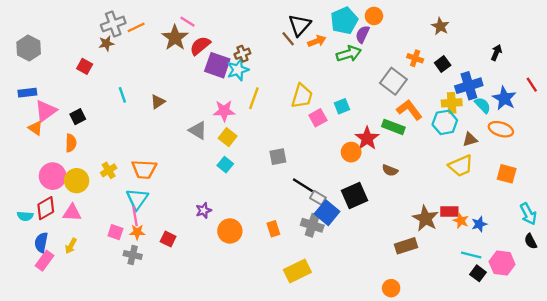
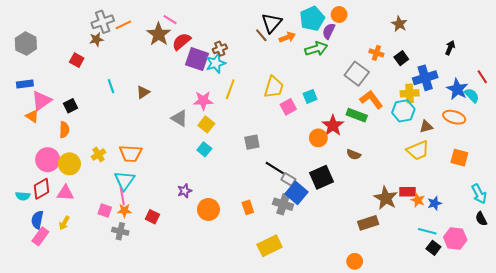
cyan semicircle: (483, 105) -> (472, 95), moved

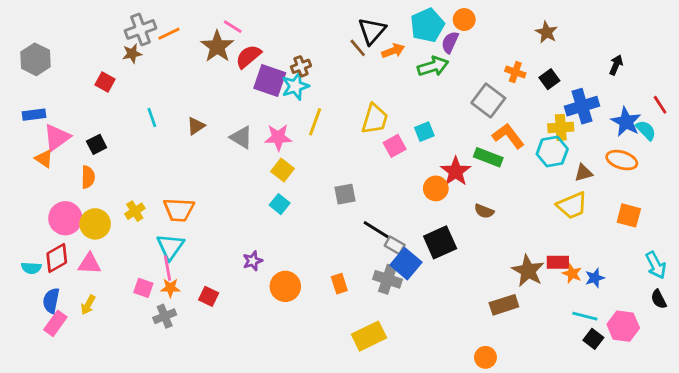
gray triangle: (179, 118) -> (241, 137), moved
gray cross: (120, 231) -> (165, 316), turned -35

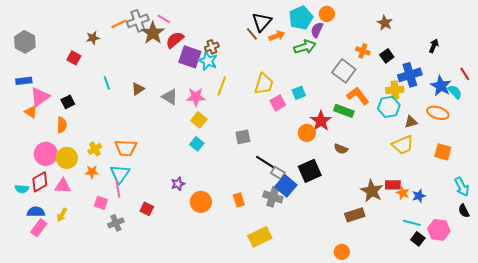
gray cross: (141, 29) -> (138, 21), moved
cyan star: (295, 86) -> (208, 61), turned -30
orange star: (170, 288) -> (92, 172), moved
blue semicircle: (51, 301) -> (36, 212), turned 78

